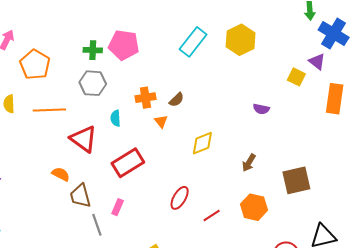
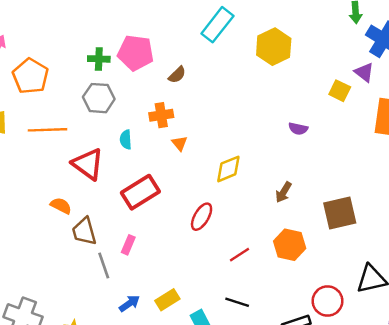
cyan rectangle: (193, 42) -> (217, 25), moved
brown semicircle: (176, 100) -> (177, 75), moved
red ellipse: (180, 198) -> (202, 217), moved

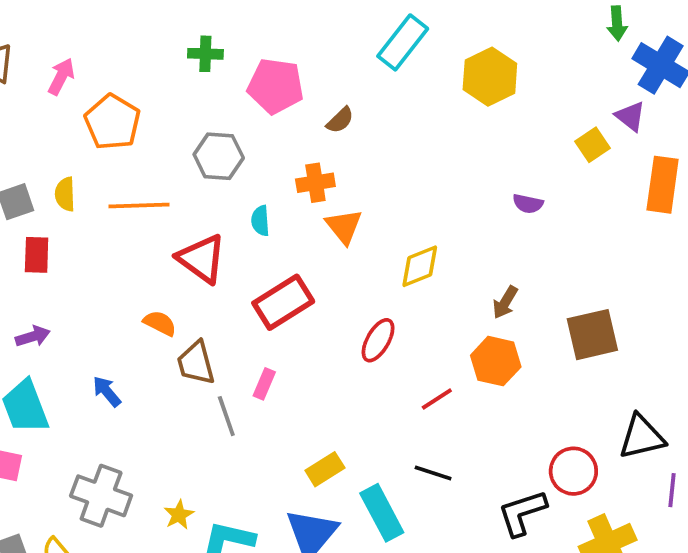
green cross: (99, 59) -> (205, 54), moved
yellow square: (340, 91) -> (592, 145), turned 30
orange triangle: (180, 143) -> (344, 226), size x1.5
orange hexagon: (290, 245) -> (496, 361), moved
blue arrow: (129, 303) -> (107, 391), moved, turned -95

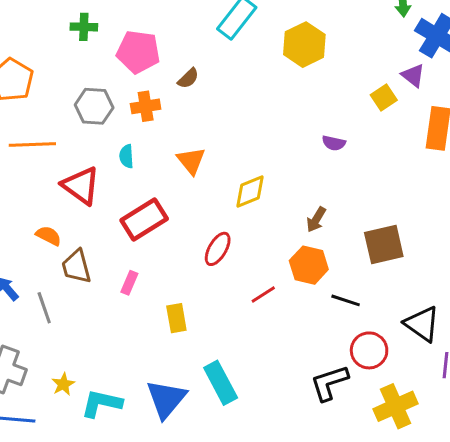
orange cross: (315, 183) -> (146, 106), moved
gray line: (226, 416) -> (44, 308), moved
black triangle: (642, 437) -> (422, 324), turned 48
yellow rectangle: (325, 469) -> (176, 318), moved, turned -68
black line: (433, 473) -> (346, 300), moved

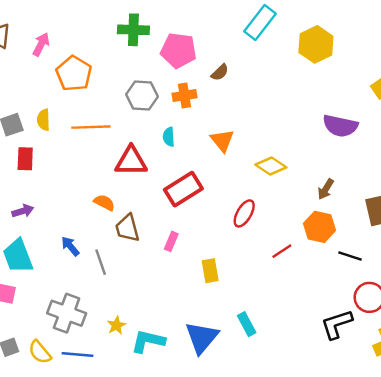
green cross: (84, 27) -> (133, 30), size x1.4
purple semicircle: (334, 143) -> (340, 126), size x1.8
red triangle: (81, 186) -> (131, 161), turned -36
yellow diamond: (250, 192) -> (271, 166), turned 56
cyan rectangle: (221, 383) -> (247, 324), size x0.7

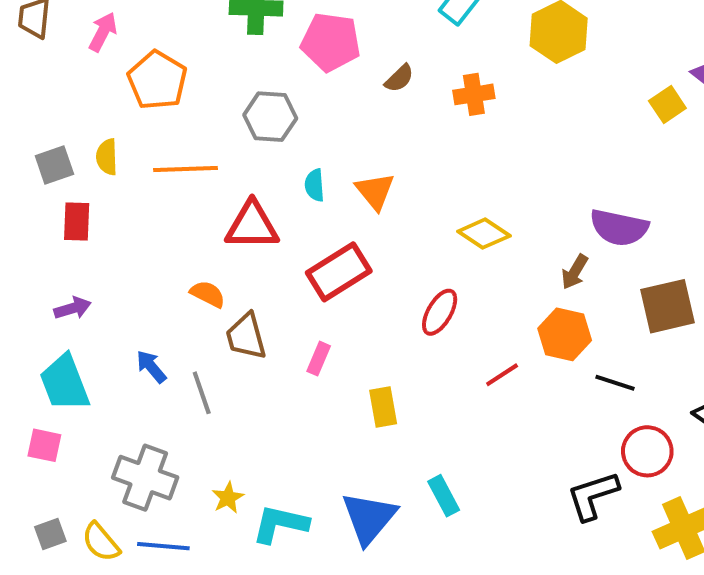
orange cross: (185, 95) -> (474, 94), moved
purple semicircle: (340, 126) -> (619, 228), moved
orange triangle: (222, 140) -> (375, 191), moved

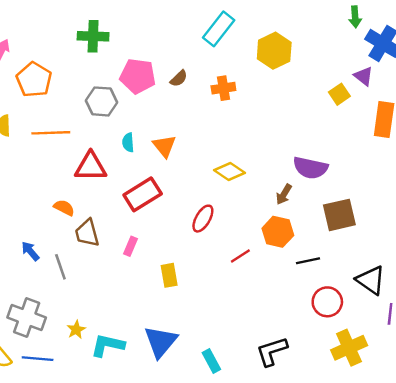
pink pentagon: (331, 42) -> (138, 76), moved
black line: (615, 383) -> (308, 261), turned -30
cyan rectangle: (444, 496) -> (211, 361), moved
black L-shape: (593, 496) -> (272, 351), moved

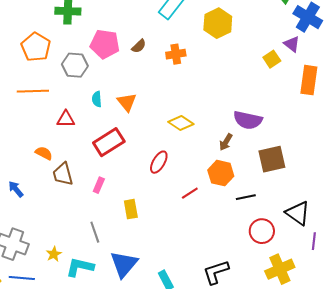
orange pentagon: (34, 80) -> (36, 47), moved
red triangle: (91, 167) -> (66, 119), size x0.7
gray line: (60, 267) -> (95, 232), moved

